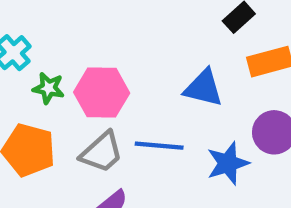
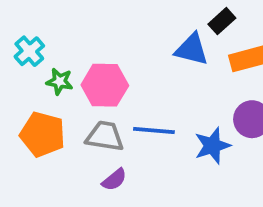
blue triangle: (203, 88) -> (192, 49), moved
gray trapezoid: (102, 152) -> (105, 136), turned -129

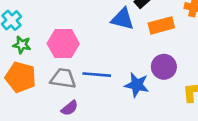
green star: (60, 81) -> (22, 45), moved
blue star: (212, 146) -> (137, 85), turned 30

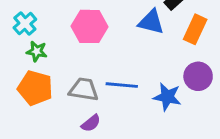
orange rectangle: (161, 25) -> (195, 29), turned -50
pink hexagon: (63, 44) -> (90, 26), moved

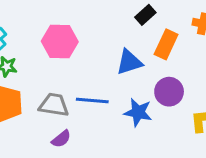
blue triangle: (151, 22) -> (129, 62), moved, turned -32

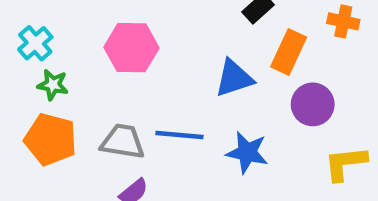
purple circle: (169, 92) -> (313, 104), moved

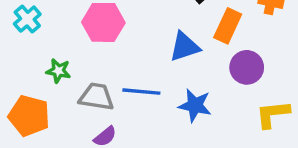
green star: (53, 85) -> (58, 71), moved
orange pentagon: (51, 139) -> (29, 116), moved

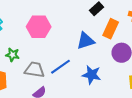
blue line: (141, 92) -> (61, 67), turned -40

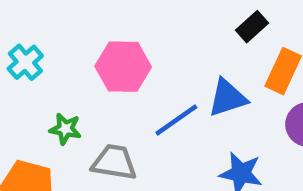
blue line: (61, 67) -> (176, 120), moved

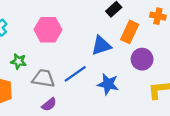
blue line: (176, 120) -> (75, 74), moved

